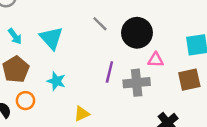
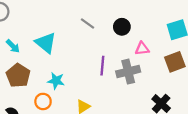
black circle: (137, 33) -> (122, 27), size x0.6
orange circle: (25, 101) -> (43, 101), moved

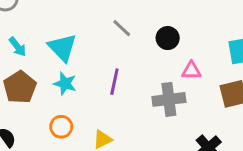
purple line: (102, 66) -> (114, 82), moved
cyan star: (56, 81) -> (65, 84), moved
orange circle: (43, 101) -> (61, 127), moved

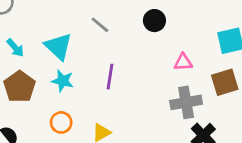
gray line: (122, 28) -> (100, 25), moved
black circle: (168, 38) -> (154, 21), moved
gray cross: (169, 99) -> (186, 102), moved

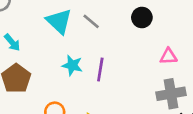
cyan triangle: (58, 46) -> (59, 21), moved
cyan star: (63, 81) -> (72, 65), moved

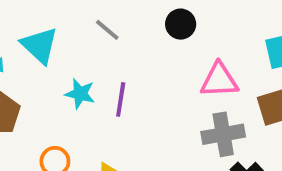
cyan triangle: (59, 21) -> (39, 45), moved
pink triangle: (168, 56) -> (219, 80), size x1.5

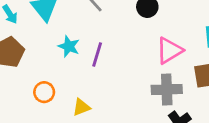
pink triangle: (219, 80) -> (169, 51), turned -36

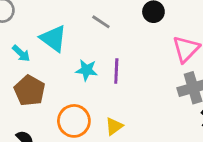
orange circle: (44, 92) -> (74, 121), size x1.5

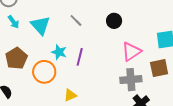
cyan arrow: (21, 53) -> (14, 22), moved
orange circle: (74, 121) -> (44, 72), moved

